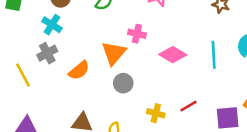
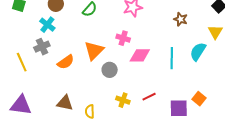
pink cross: (137, 34) -> (123, 38), moved
pink diamond: (173, 55) -> (140, 55), turned -35
gray circle: (123, 83) -> (110, 70), moved

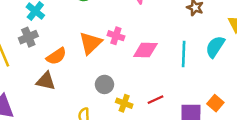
pink cross: (123, 38) -> (116, 36), moved
gray circle: (110, 70) -> (104, 84), moved
brown triangle: (65, 103) -> (46, 81), moved

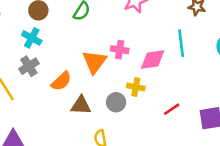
cyan line: (184, 54) -> (181, 43), moved
brown triangle: (46, 81) -> (81, 105), moved
yellow cross: (124, 103) -> (136, 87), moved

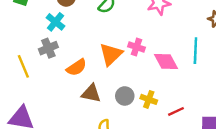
pink diamond: (153, 59) -> (166, 62), turned 60
yellow cross: (136, 87) -> (149, 99), moved

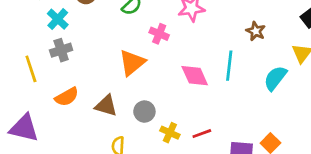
cyan cross: (55, 22) -> (58, 19), moved
pink cross: (136, 47) -> (159, 34), moved
orange semicircle: (77, 67) -> (67, 97), moved
yellow cross: (149, 99) -> (170, 133), moved

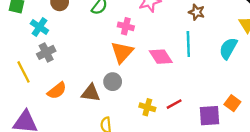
brown star: (256, 31) -> (197, 12), moved
orange triangle: (132, 63) -> (122, 52), moved
gray circle: (144, 112) -> (113, 82), moved

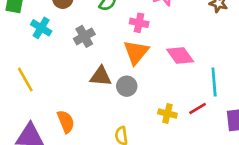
cyan line: (188, 44) -> (214, 82), moved
gray cross: (46, 52) -> (84, 36), moved
orange semicircle: (57, 91) -> (66, 122), moved, turned -72
brown triangle: (91, 93) -> (101, 76), moved

